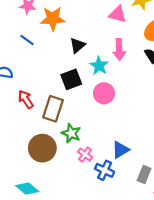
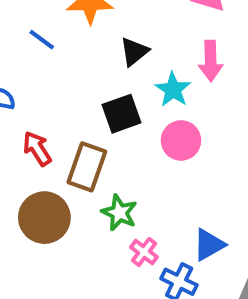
brown circle: (42, 148) -> (44, 218), moved

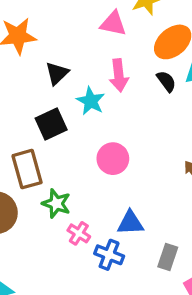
pink circle: (181, 140) -> (113, 159), moved
brown rectangle: (87, 167) -> (27, 169), turned -30
blue triangle: (209, 245) -> (130, 223), turned 32

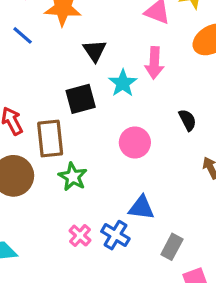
black triangle: (57, 73) -> (95, 51), turned -30
black semicircle: (166, 81) -> (187, 120), moved
pink cross: (79, 233) -> (80, 236), moved

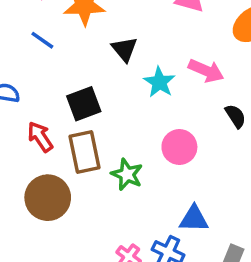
pink arrow: (154, 63) -> (206, 71), moved, turned -64
black square: (81, 99) -> (84, 104), moved
green star: (73, 177) -> (127, 174), moved

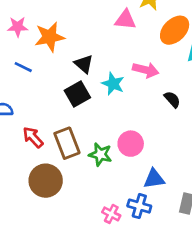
black square: (84, 104) -> (77, 94), moved
pink circle: (179, 147) -> (131, 144), moved

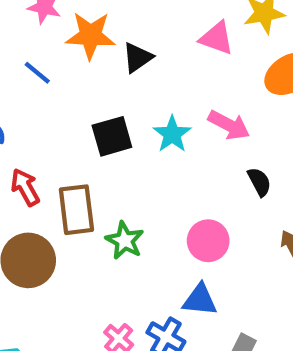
black triangle: (84, 64) -> (137, 58), moved, turned 30
pink circle: (131, 144) -> (208, 241), moved

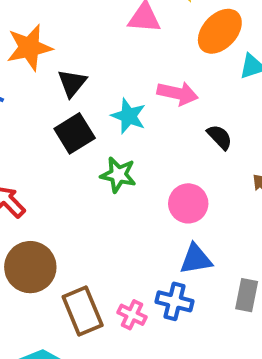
black triangle: (137, 58) -> (72, 83), moved
brown rectangle: (76, 210) -> (83, 311), moved
green star: (125, 241) -> (118, 175), moved

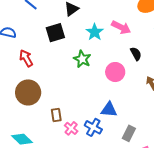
black square: (75, 133) -> (55, 33), moved
pink circle: (188, 203) -> (115, 72), moved
brown rectangle: (83, 311) -> (56, 115), moved, size x0.6

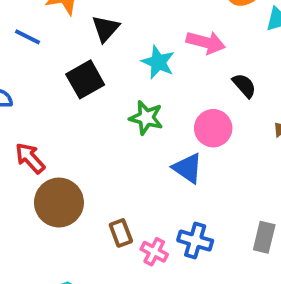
red arrow: (26, 58) -> (30, 158), moved
blue triangle: (109, 110) -> (188, 168), moved, turned 42

